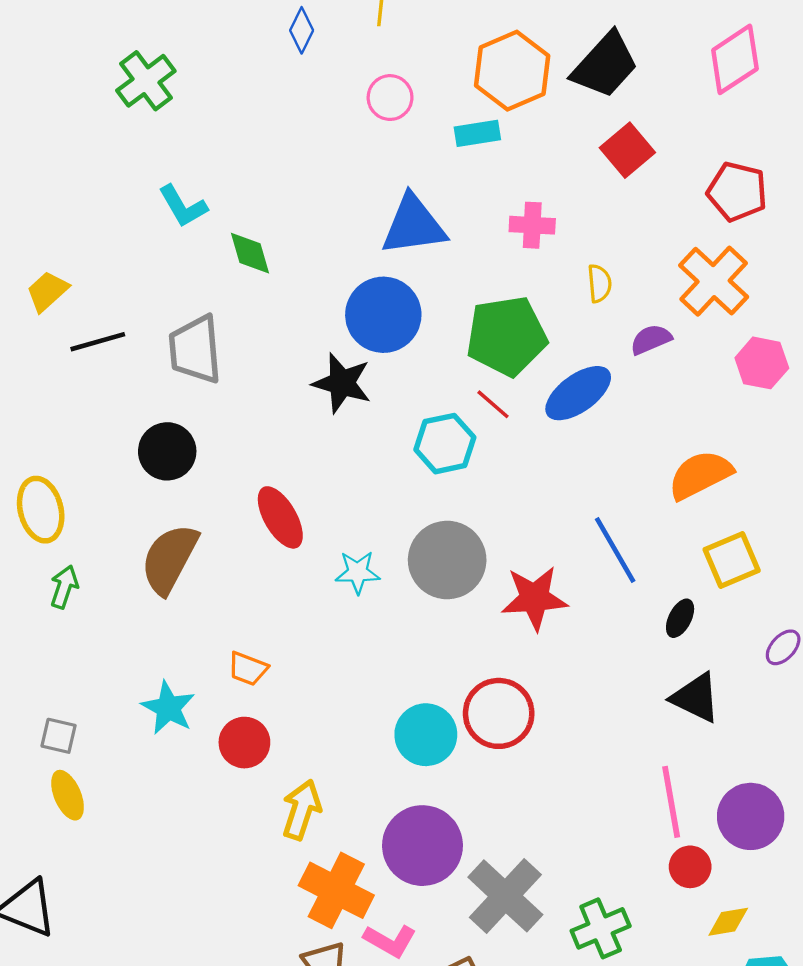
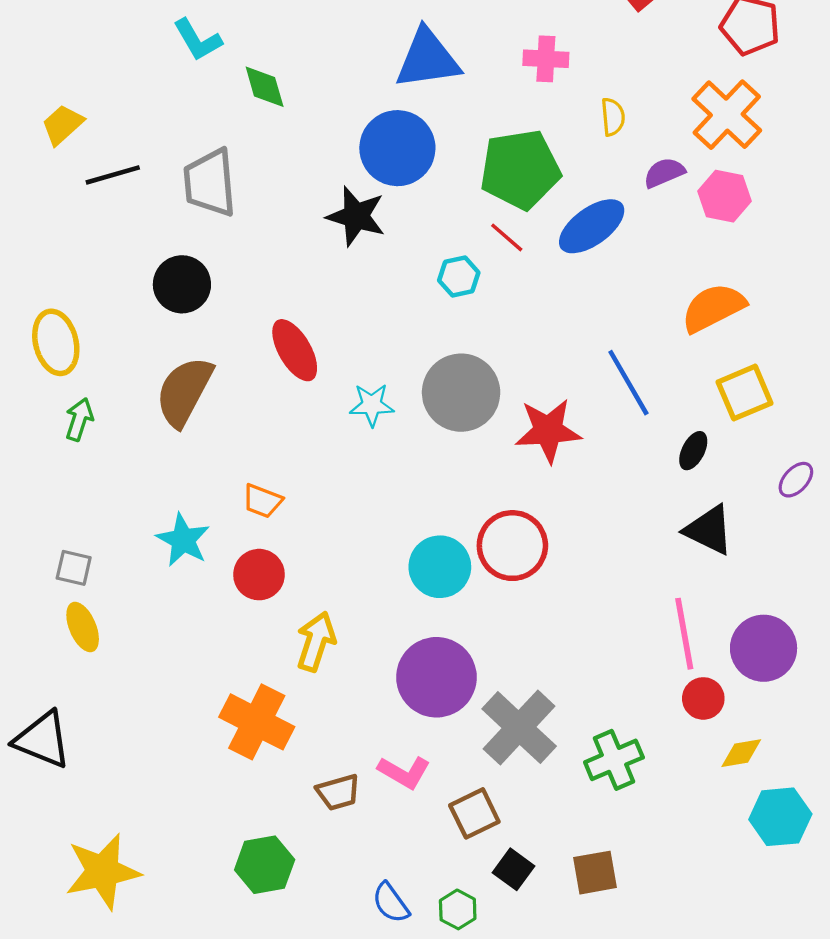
pink hexagon: (762, 363) -> (724, 196), moved
cyan hexagon: (445, 444) -> (459, 277), size x0.7
orange cross: (336, 890) -> (257, 722), moved

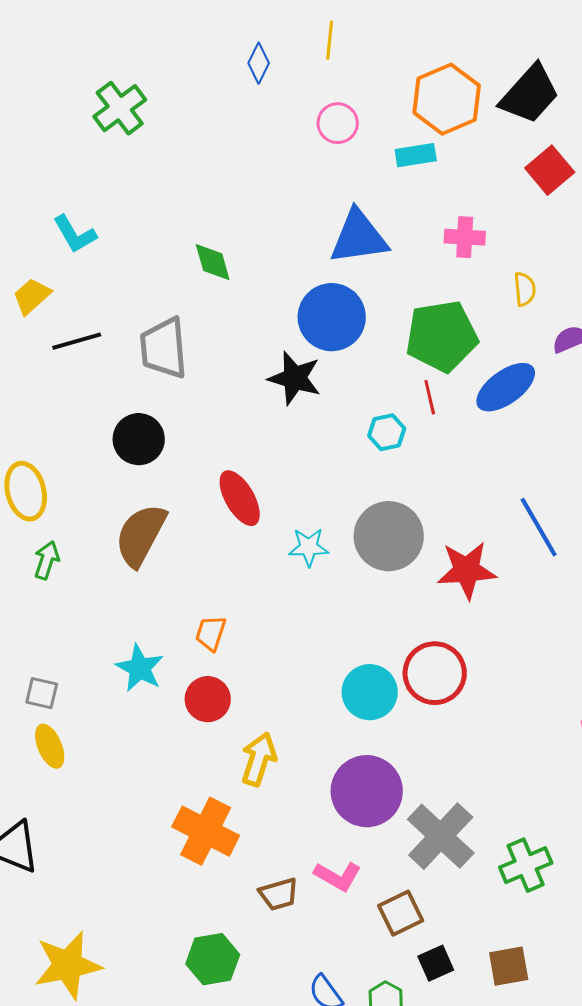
cyan L-shape: (198, 40) -> (75, 234), moved
red line: (507, 237) -> (430, 397), turned 36
orange trapezoid: (262, 501) -> (211, 633), turned 87
black square: (514, 869) -> (436, 963), turned 30

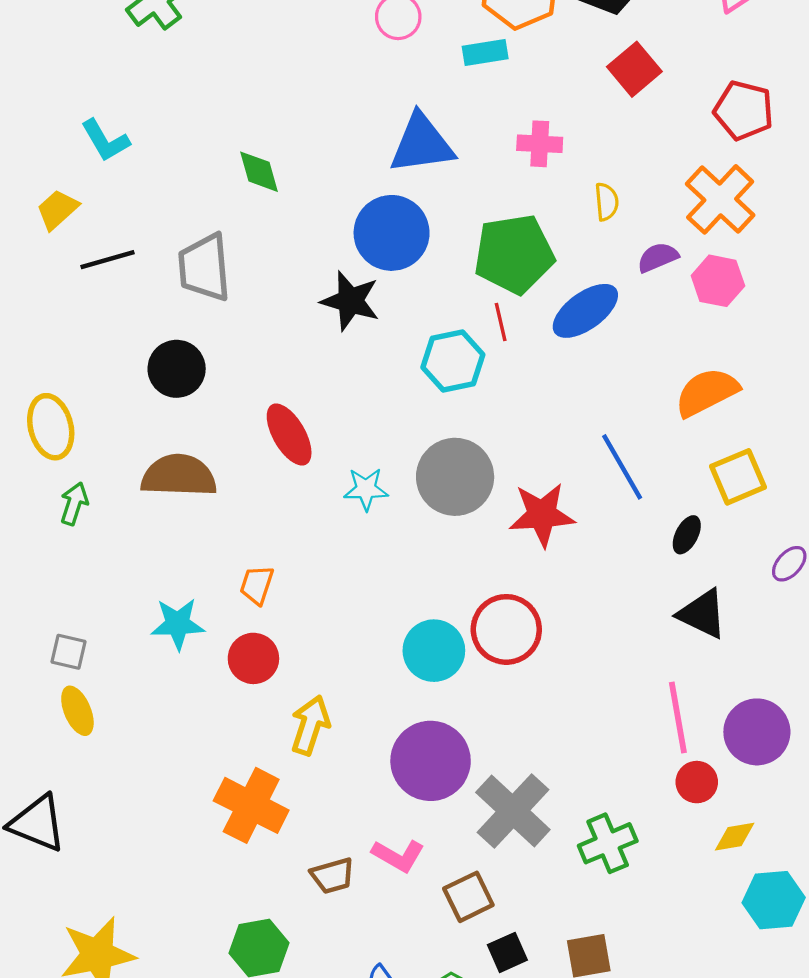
cyan hexagon: (387, 432) -> (453, 361), size x1.5
brown semicircle: (141, 535) -> (179, 476), turned 64
cyan star: (140, 668) -> (178, 624), turned -30

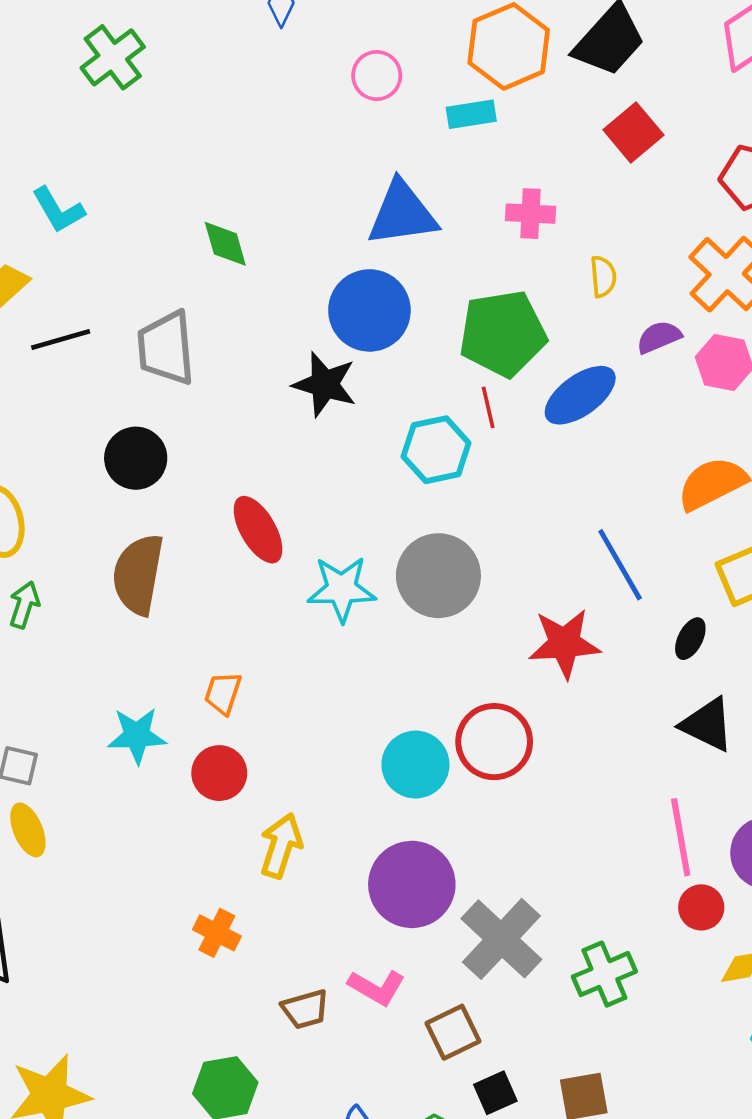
brown semicircle: (179, 476) -> (138, 574), turned -82
cyan star: (366, 489) -> (342, 589), size x1.4
red star: (542, 515) -> (564, 643), moved
orange cross: (251, 805) -> (217, 933), size x0.6

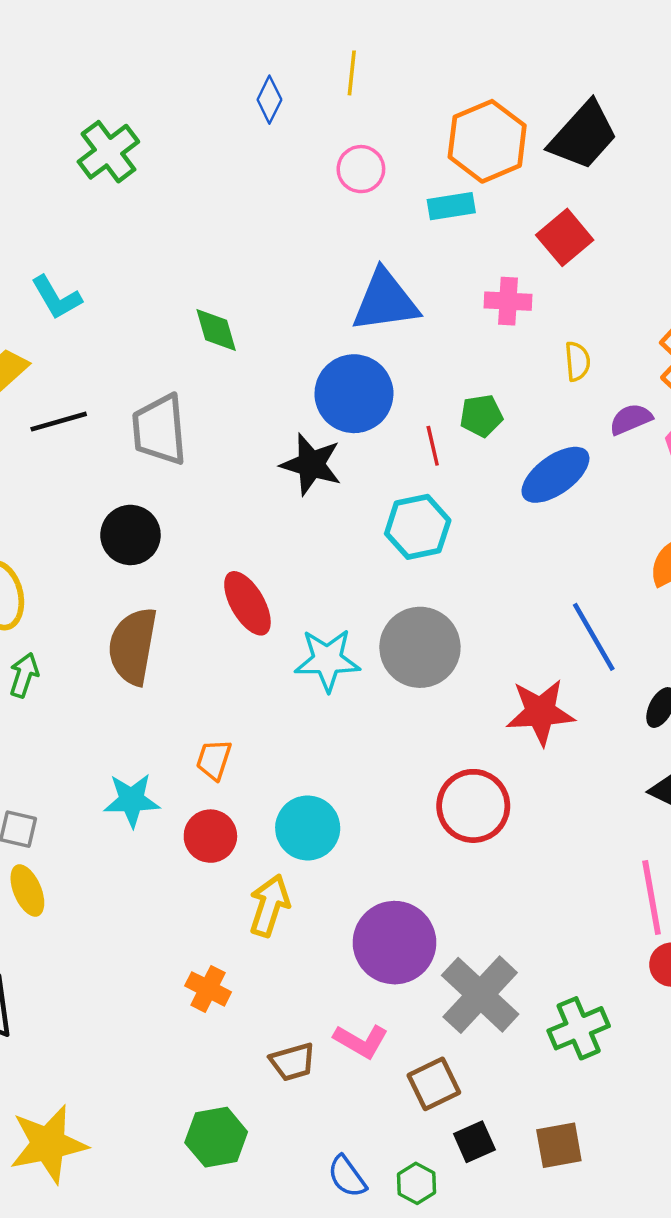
red square: (633, 132) -> (565, 237), moved
green pentagon: (503, 333) -> (481, 416), size x0.5
red line: (488, 407) -> (433, 446), moved
cyan circle: (415, 765) -> (308, 828), moved

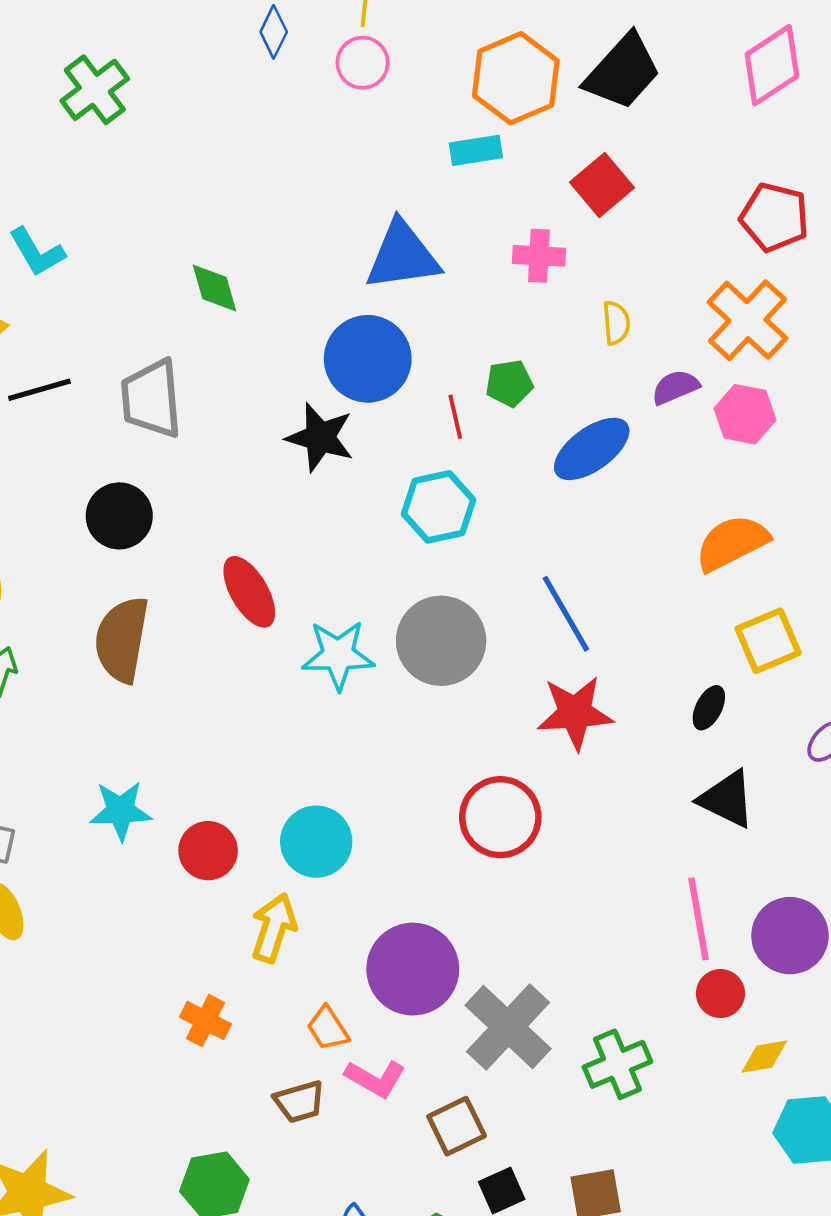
pink circle: (361, 169) -> (363, 63), moved
blue line: (594, 637) -> (566, 614), moved
orange trapezoid: (214, 760) -> (328, 1028), moved, turned -51

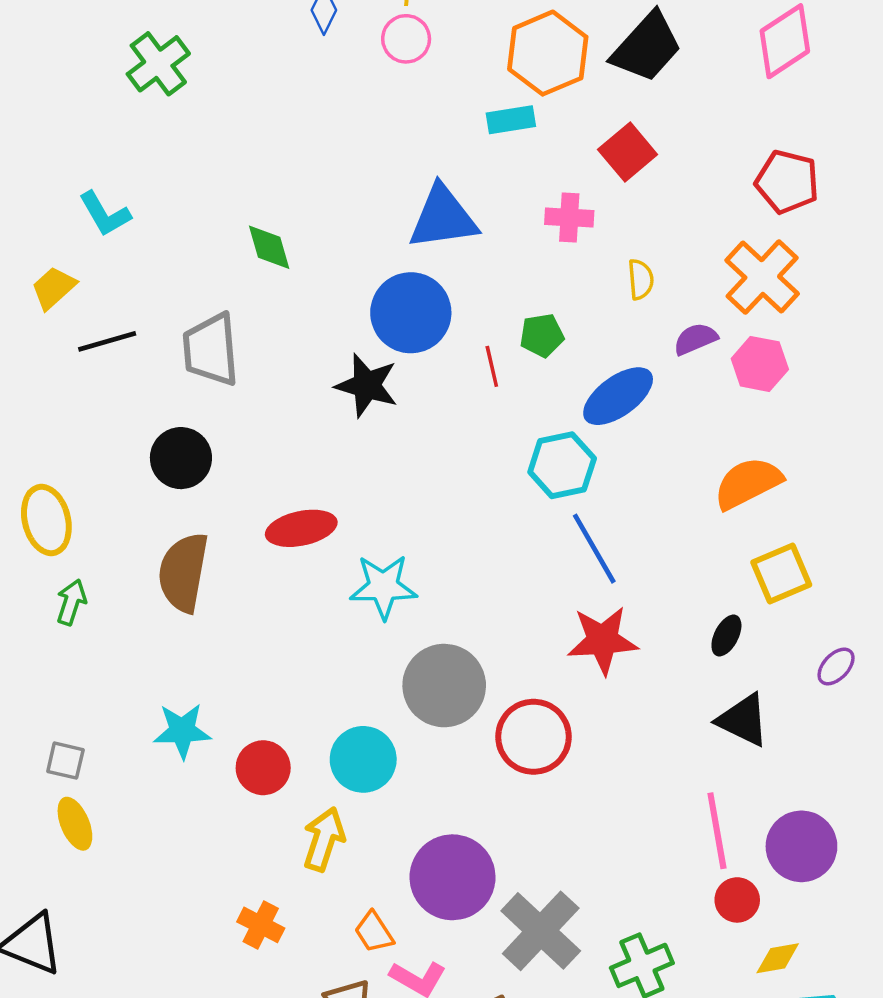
cyan hexagon: (439, 507) -> (562, 465), moved
red ellipse: (249, 592) -> (301, 528), turned -72
gray circle: (441, 641) -> (444, 686), moved

